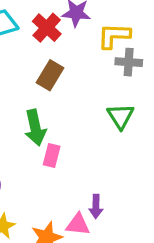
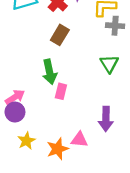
purple arrow: (96, 206) -> (106, 119), moved, size x1.5

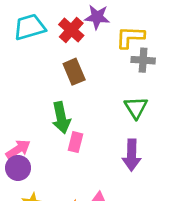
brown rectangle: (60, 35) -> (74, 72), turned -54
purple arrow: (106, 119) -> (132, 155), moved

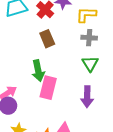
gray cross: (143, 60) -> (89, 38), moved
pink rectangle: (76, 142) -> (48, 88), size x1.6

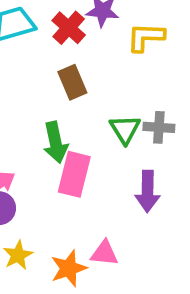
gray cross: (89, 38) -> (159, 127), moved
green triangle: (90, 64) -> (125, 129), moved

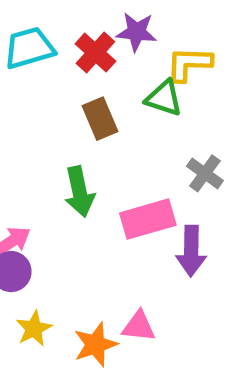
gray cross: (159, 127) -> (205, 173), turned 32
green triangle: (125, 129) -> (164, 98), moved, turned -40
pink rectangle: (74, 174) -> (148, 219), moved, turned 60

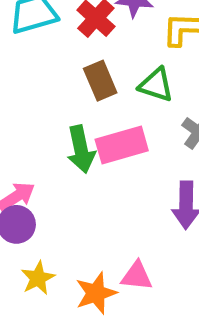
green triangle: (164, 98) -> (156, 85), moved
pink rectangle: (148, 219) -> (122, 145), moved

